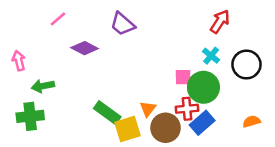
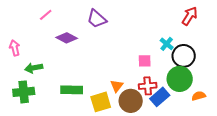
red arrow: (220, 21) -> (190, 16), moved
black circle: (246, 65) -> (184, 56), moved
green circle: (203, 87) -> (180, 79), moved
green rectangle: (107, 113) -> (72, 90), moved, turned -35

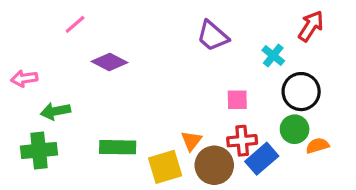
purple trapezoid: (97, 19) -> (213, 36), moved
cyan cross: (167, 44) -> (273, 56), moved
pink arrow: (15, 48) -> (24, 78), turned -84
green circle: (180, 79) -> (295, 129), size x0.7
orange semicircle: (199, 96) -> (317, 146), moved

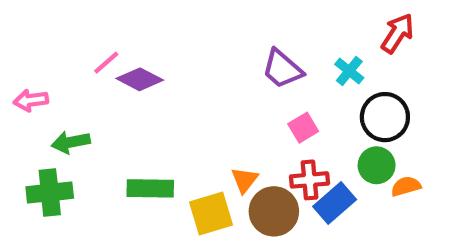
pink line: (75, 24) -> (106, 63), moved
purple trapezoid: (213, 36) -> (282, 69), moved
pink square: (237, 100) -> (303, 128), turned -30

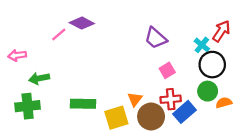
red arrow: (397, 33) -> (221, 31), moved
cyan cross: (349, 71) -> (202, 45), moved
purple diamond: (140, 79) -> (82, 23), moved

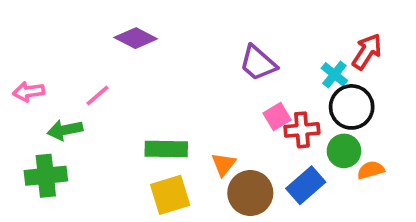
pink line: (59, 35) -> (97, 95), moved
red cross: (171, 99) -> (302, 130), moved
green rectangle: (83, 104) -> (166, 149), moved
yellow square: (116, 118) -> (170, 195), moved

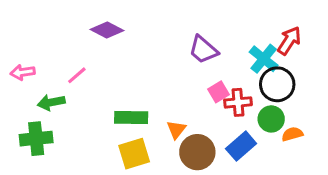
cyan cross: (334, 74) -> (264, 59), size x1.4

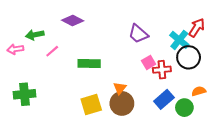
green arrow: (51, 102) -> (35, 35), moved
green rectangle: (131, 117) -> (89, 63), moved
green circle: (271, 119) -> (184, 108), moved
brown circle: (197, 152) -> (122, 103), moved

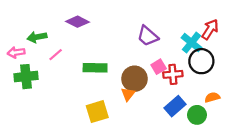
green cross: (25, 94) -> (26, 77), moved
brown circle: (122, 103) -> (134, 79), moved

